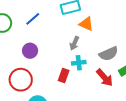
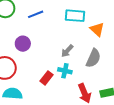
orange triangle: (86, 24) -> (97, 29), moved
gray semicircle: (109, 54) -> (93, 58), moved, turned -60

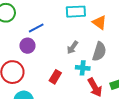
blue line: (36, 14) -> (36, 28), moved
cyan cross: (65, 71) -> (83, 68), moved

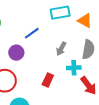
blue line: (36, 28) -> (32, 33), moved

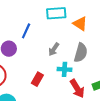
blue line: (32, 33) -> (26, 31), turned -35

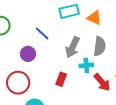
blue line: (26, 31) -> (42, 34), turned -63
gray arrow: (54, 49) -> (72, 47), size x1.5

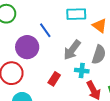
purple circle: (28, 54) -> (27, 47), size x1.5

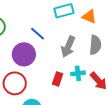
cyan cross: (82, 71) -> (78, 73), moved

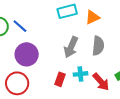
orange triangle: (89, 17) -> (92, 17), turned -49
blue line: (38, 34) -> (20, 26), moved

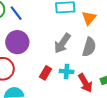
orange triangle: (92, 17) -> (89, 18), turned -35

